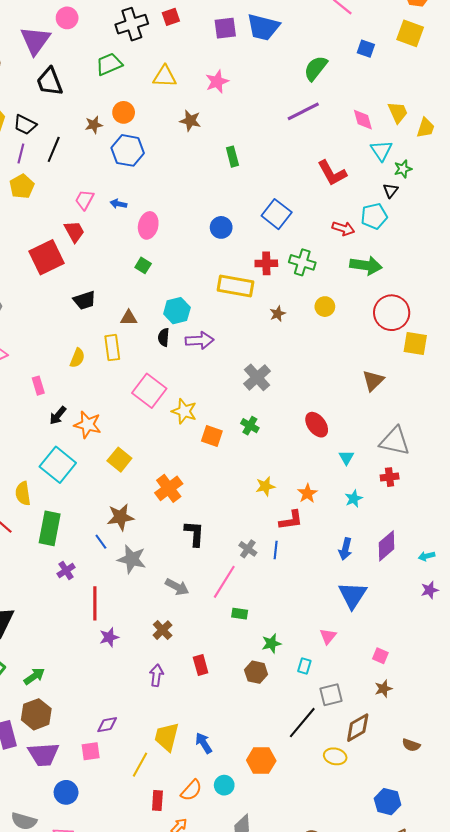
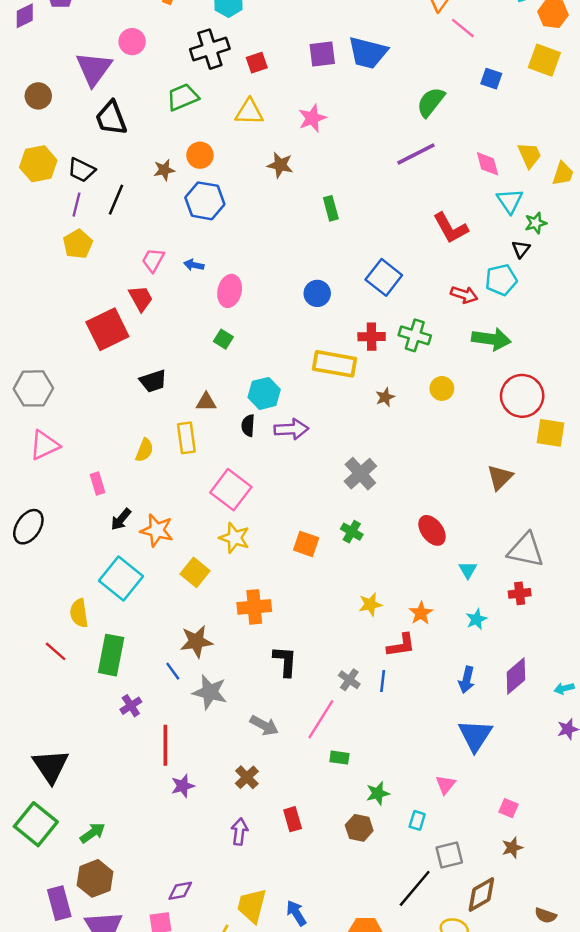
red square: (171, 17) -> (257, 63), moved
yellow star: (184, 411) -> (235, 538), moved
orange cross: (169, 488) -> (254, 607), turned 32

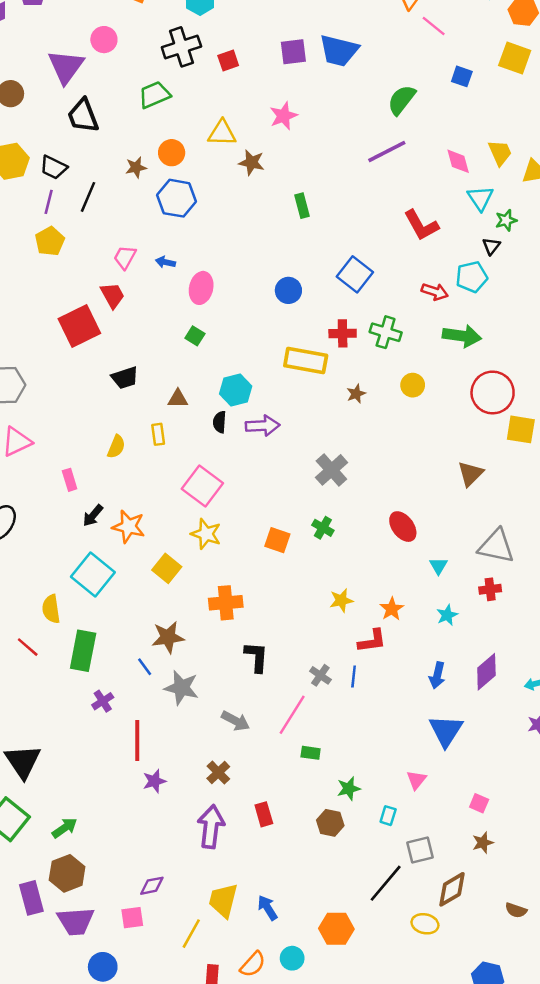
yellow triangle: (249, 112) -> (222, 133), moved
yellow rectangle: (186, 438) -> (158, 434), size x0.7
purple arrow: (239, 832) -> (211, 827), size x1.6

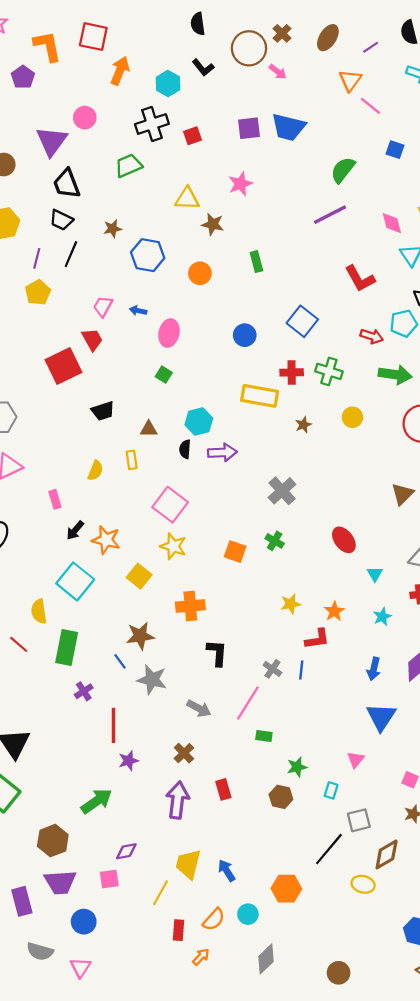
orange circle: (172, 153) -> (200, 273), moved
black trapezoid: (54, 167) -> (61, 220), moved
green arrow: (65, 828) -> (96, 801), moved, size x1.4
purple rectangle: (31, 898) -> (22, 901), moved

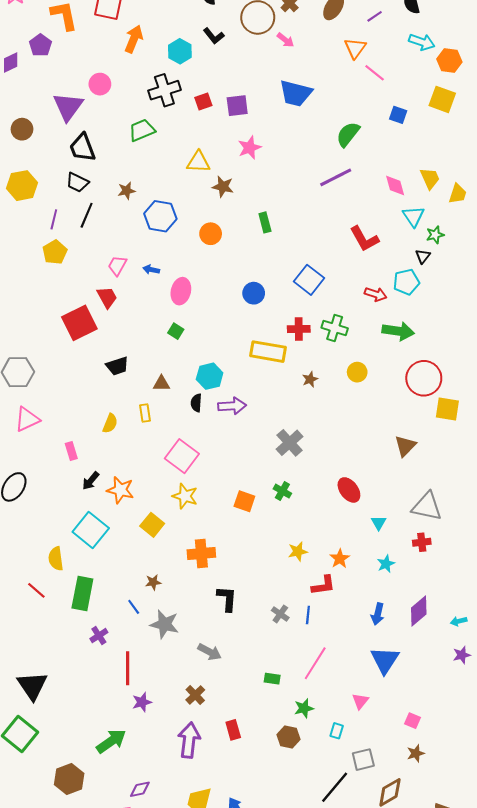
purple square: (249, 128) -> (237, 106), moved
brown star: (140, 636) -> (153, 582), size x0.6
pink line: (248, 703) -> (315, 663), moved

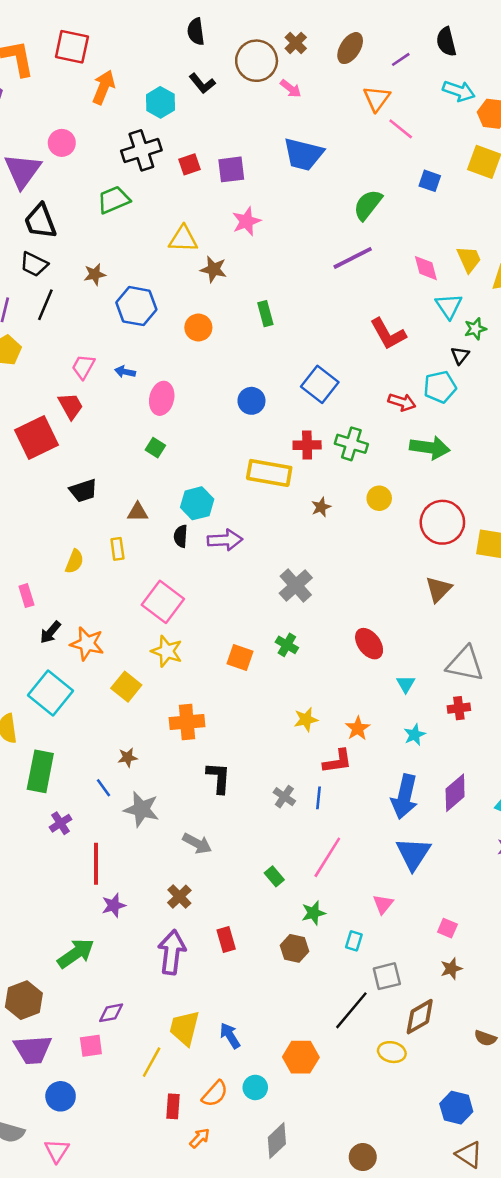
red circle: (424, 378) -> (442, 522), moved
blue arrow: (378, 614) -> (404, 797), size x1.6
green rectangle: (272, 679) -> (274, 876), turned 42

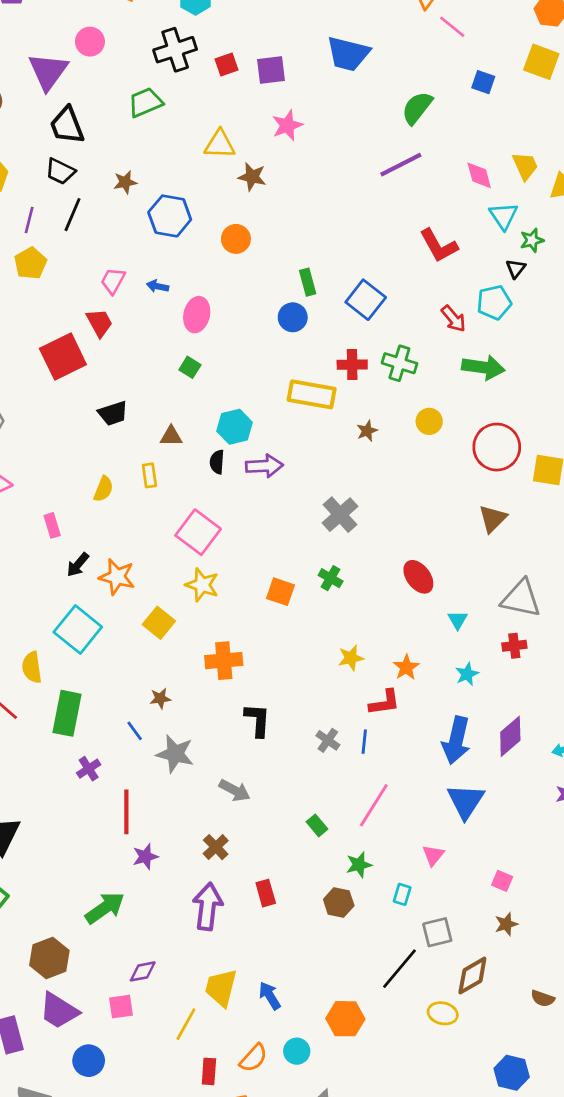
green rectangle: (265, 314) -> (308, 282), moved
red arrow: (402, 402) -> (454, 319), turned 32
purple trapezoid: (33, 1050) -> (59, 1011), turned 36

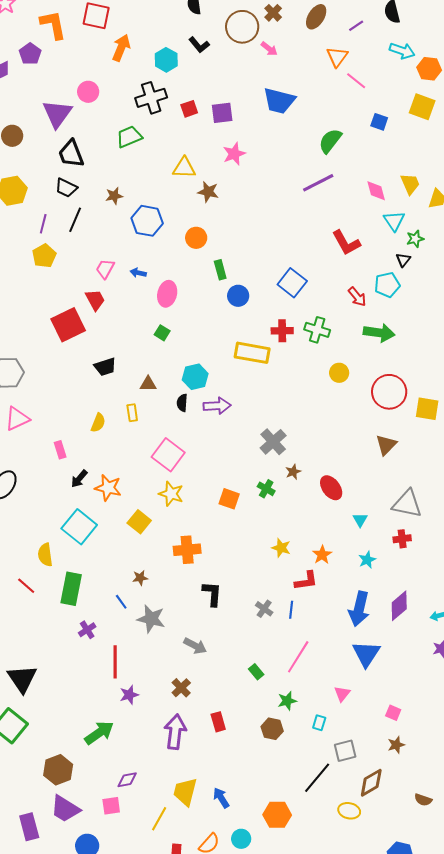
green rectangle: (308, 282) -> (220, 270), moved
brown star: (367, 431) -> (293, 472), moved
yellow star: (351, 658) -> (281, 548), turned 30

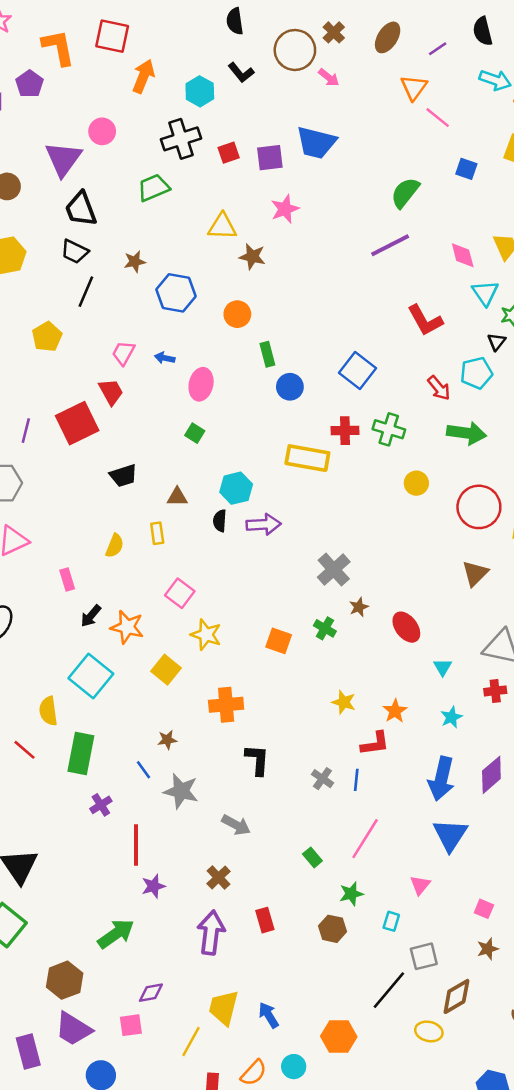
blue trapezoid: (279, 101) -> (316, 143), moved
purple line: (43, 224) -> (26, 431), moved
pink square: (168, 455) -> (180, 593), moved, size x0.7

